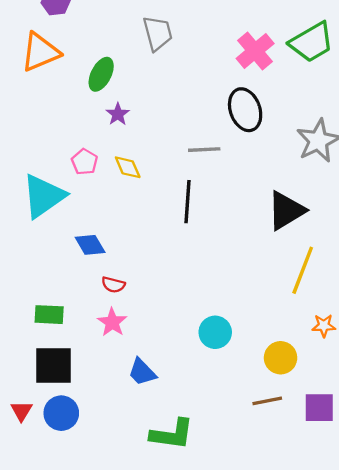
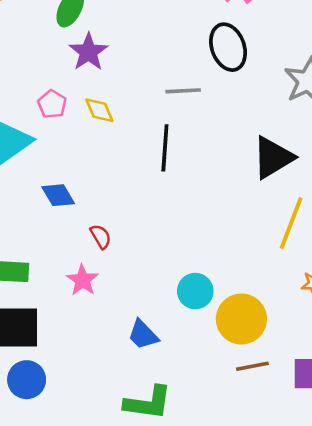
purple star: (118, 114) -> (88, 52), size x1.5
red semicircle: (113, 285) -> (101, 236), moved, turned -135
yellow circle: (281, 358) -> (241, 319), moved, size x1.4
blue trapezoid: (142, 372) -> (143, 335), moved

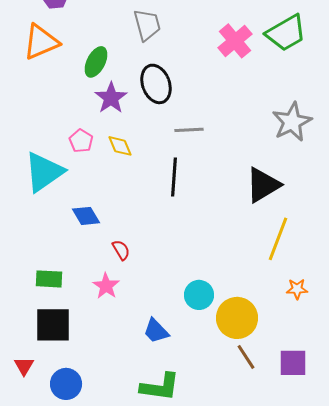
black ellipse: (228, 47) -> (156, 84), moved
brown line: (252, 366) -> (246, 357), turned 68
blue circle: (27, 380) -> (66, 384), moved

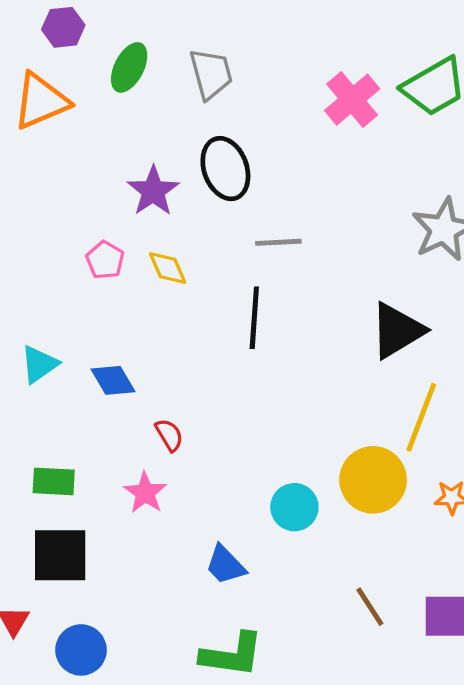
green ellipse: (96, 62) -> (129, 67), moved
cyan triangle: (44, 172) -> (39, 364), moved, size x0.6
yellow circle: (237, 318) -> (373, 480), moved

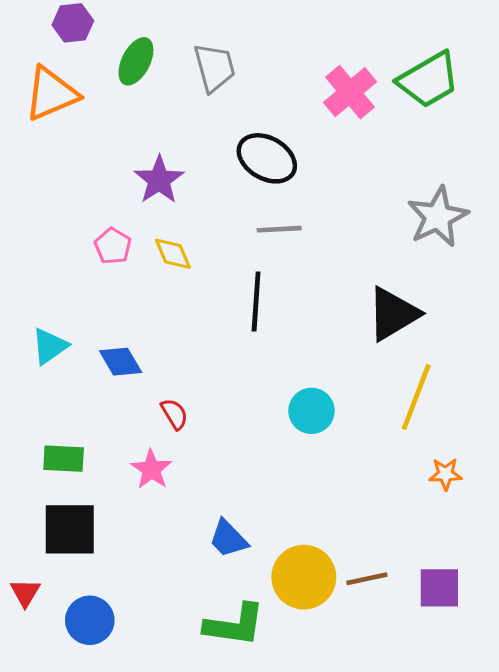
black ellipse: (225, 169) -> (267, 158), moved, turned -40
yellow circle: (373, 480) -> (304, 577), moved
cyan circle: (294, 507) -> (311, 411), moved
brown line: (370, 607) -> (367, 579), turned -69

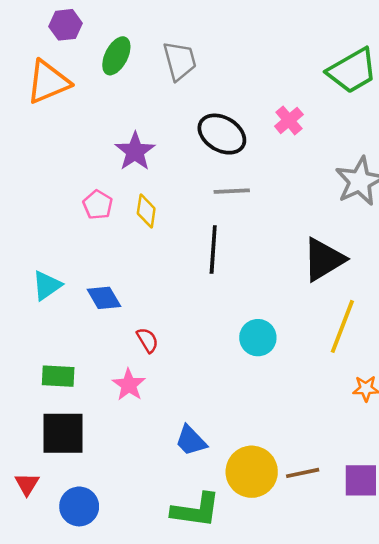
pink cross: (350, 92) -> (289, 120), moved, size x0.7
yellow diamond: (173, 254) -> (146, 211), turned 32

